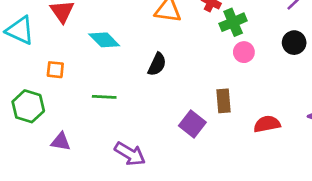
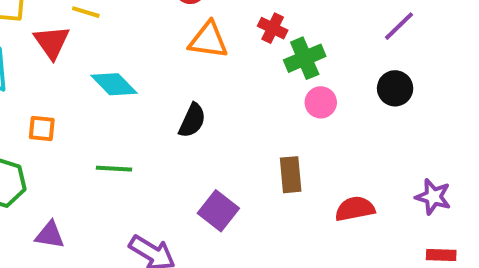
purple square: (192, 124) -> (218, 211), moved

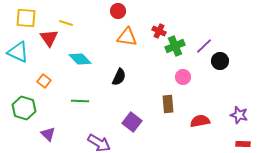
purple line: (399, 26) -> (204, 46), moved
pink circle: (321, 102) -> (183, 77), moved
orange square: (42, 128) -> (44, 81), turned 32
purple triangle: (50, 235) -> (48, 134), turned 35

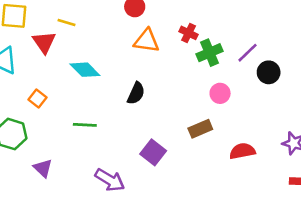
brown rectangle: (168, 104) -> (200, 129), turned 72

